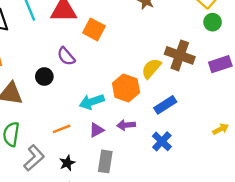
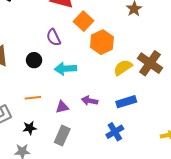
black circle: (44, 77) -> (34, 60), moved
orange hexagon: (126, 88) -> (102, 42), moved
cyan arrow: (92, 102) -> (66, 69), moved
purple arrow: (126, 125) -> (90, 101), moved

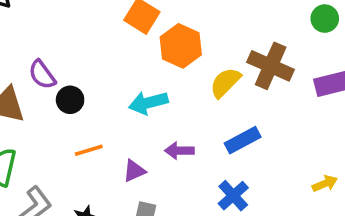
purple semicircle: (54, 37) -> (42, 75), moved
cyan arrow: (66, 69) -> (148, 103), moved
orange line: (33, 98) -> (89, 150), moved

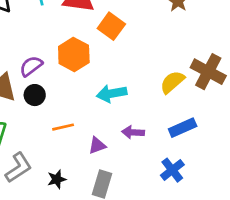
orange hexagon: (181, 46) -> (74, 54), moved
purple semicircle: (42, 75) -> (31, 66), turned 85
black circle: (70, 100) -> (35, 95), moved

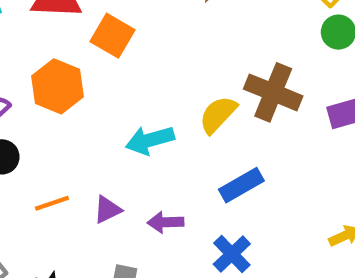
cyan arrow: (112, 93) -> (150, 140), moved
purple arrow: (133, 132) -> (166, 222), moved
purple triangle: (97, 145) -> (107, 210), moved

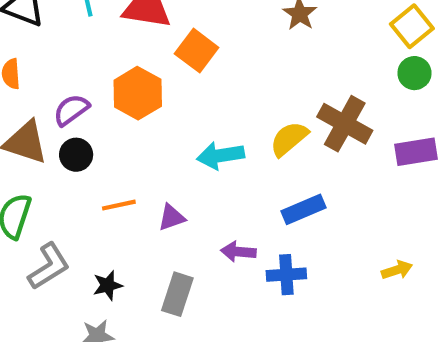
purple arrow: (166, 222) -> (238, 252), moved
blue cross: (232, 254) -> (286, 275), turned 33

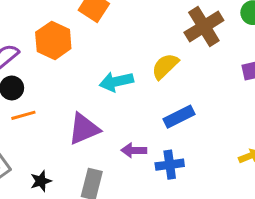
brown cross: (345, 124) -> (204, 26), moved, turned 33
orange line: (119, 205) -> (23, 115), moved
purple triangle: (172, 218) -> (84, 129), size x1.6

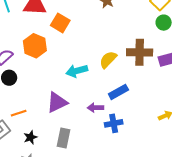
brown cross: (204, 26) -> (140, 52), moved, turned 35
orange line: (23, 115) -> (19, 113), moved
purple arrow: (134, 150) -> (95, 108), moved

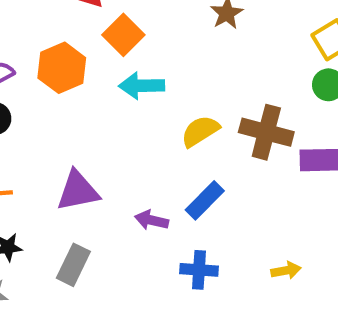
cyan arrow: (77, 71) -> (142, 86), moved
blue rectangle: (118, 92) -> (205, 200), turned -30
blue cross: (114, 123) -> (199, 270), moved

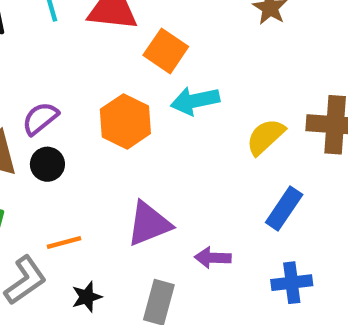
orange hexagon: (62, 68) -> (125, 121), moved
purple arrow: (152, 220) -> (213, 258), moved

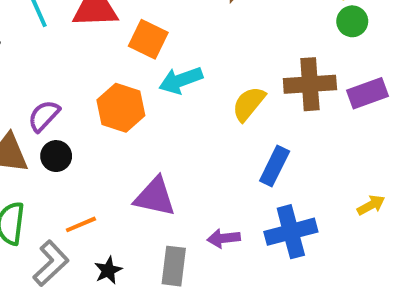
purple triangle: (149, 224) -> (155, 197), turned 42
purple arrow: (213, 258) -> (224, 238), moved
blue cross: (292, 283) -> (291, 232), size x1.4

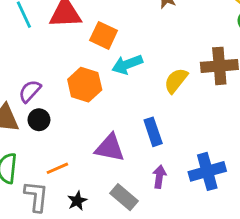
blue rectangle: (275, 166) -> (153, 132), moved, turned -44
purple arrow: (224, 238) -> (159, 177), turned 105
gray L-shape: (51, 263) -> (36, 196), turned -40
gray rectangle: (174, 266) -> (124, 197), turned -56

